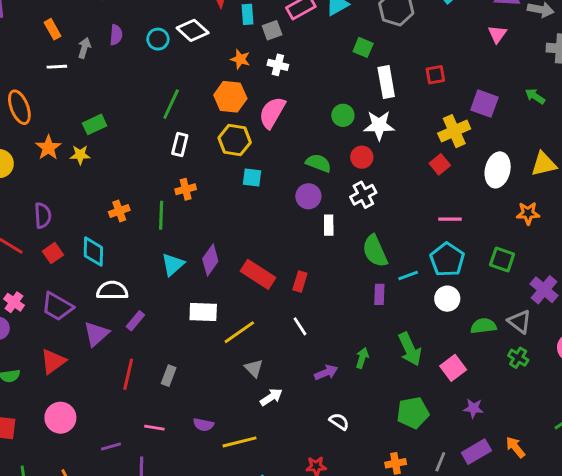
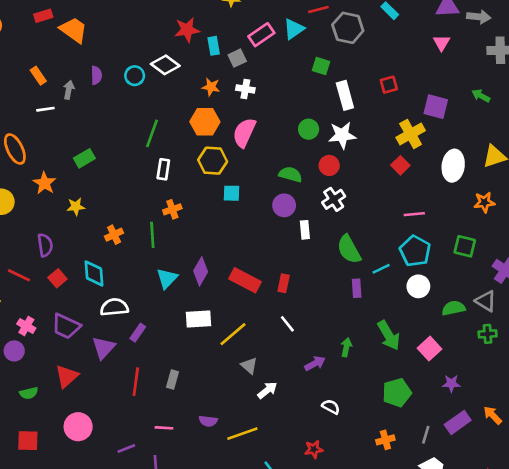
yellow star: (80, 155) -> (76, 207), moved
green cross: (518, 358) -> (488, 334), turned -30

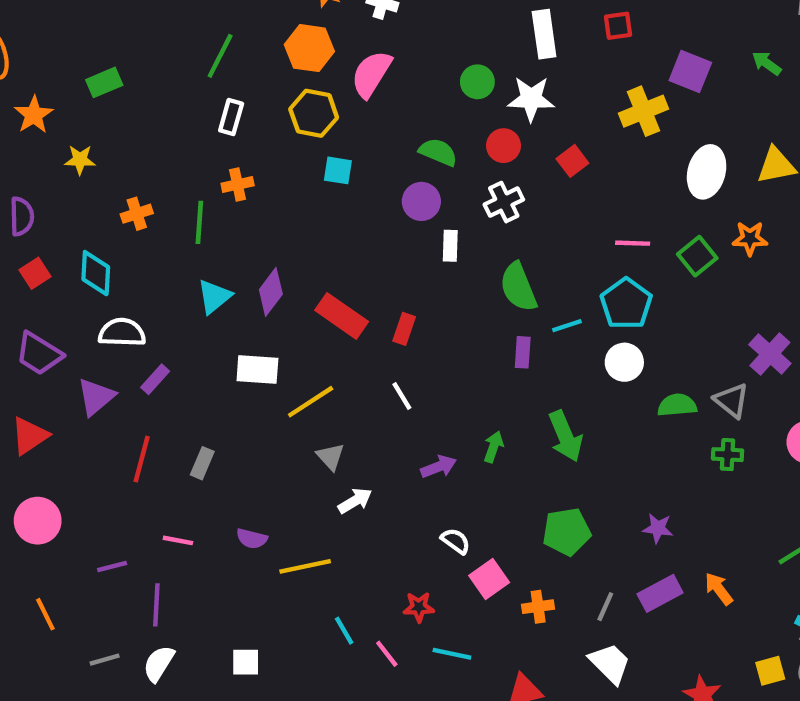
red square: (400, 165) -> (572, 161), moved
green square: (465, 246) -> (697, 256), moved, turned 30
pink square: (430, 349) -> (489, 579), moved

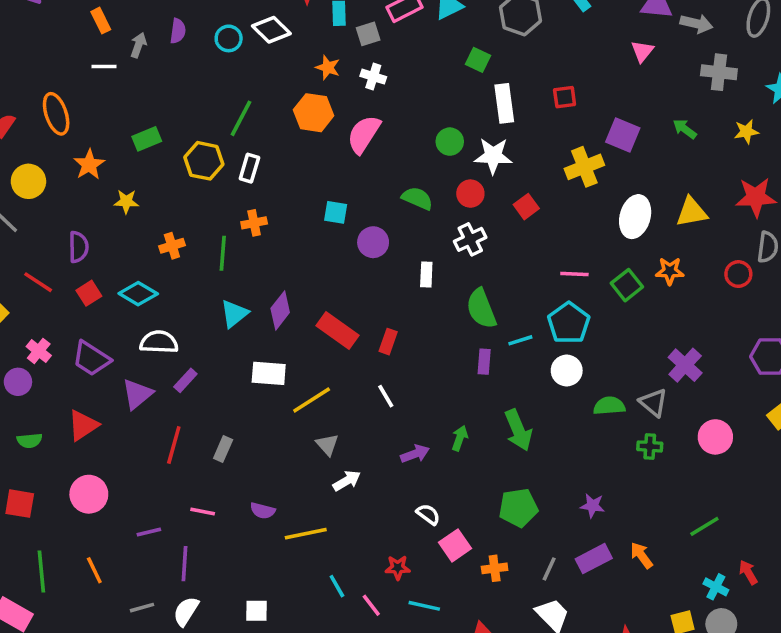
yellow hexagon: (314, 113) -> (204, 161), moved
purple circle: (421, 201) -> (373, 242), moved
cyan diamond: (96, 273) -> (138, 294), turned -63

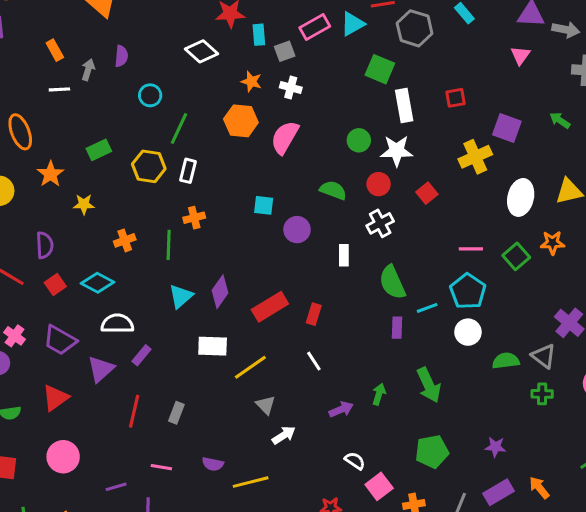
cyan circle: (229, 38) -> (150, 95), moved
green square: (478, 60) -> (380, 69), size x1.4
red rectangle: (337, 331) -> (270, 307), turned -64

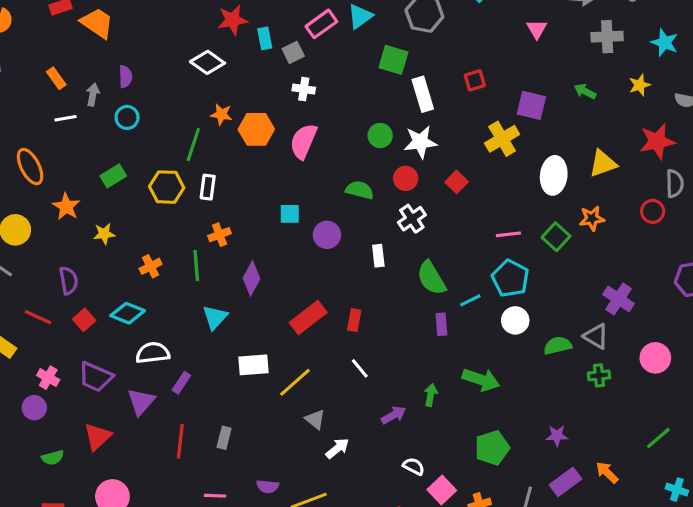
orange star: (251, 82) -> (221, 114), moved
cyan circle: (150, 95) -> (127, 117), moved
purple diamond: (220, 292) -> (251, 278), moved
green arrow: (429, 385) -> (481, 380), turned -40

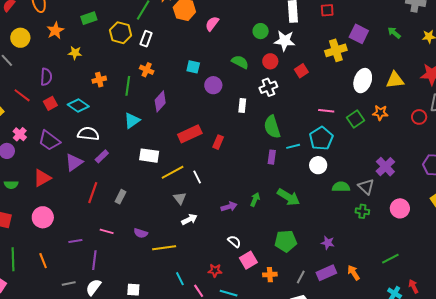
pink semicircle: (303, 141) -> (212, 24), size x0.7
orange cross: (220, 235) -> (147, 70), turned 32
white line: (360, 368) -> (197, 177), moved

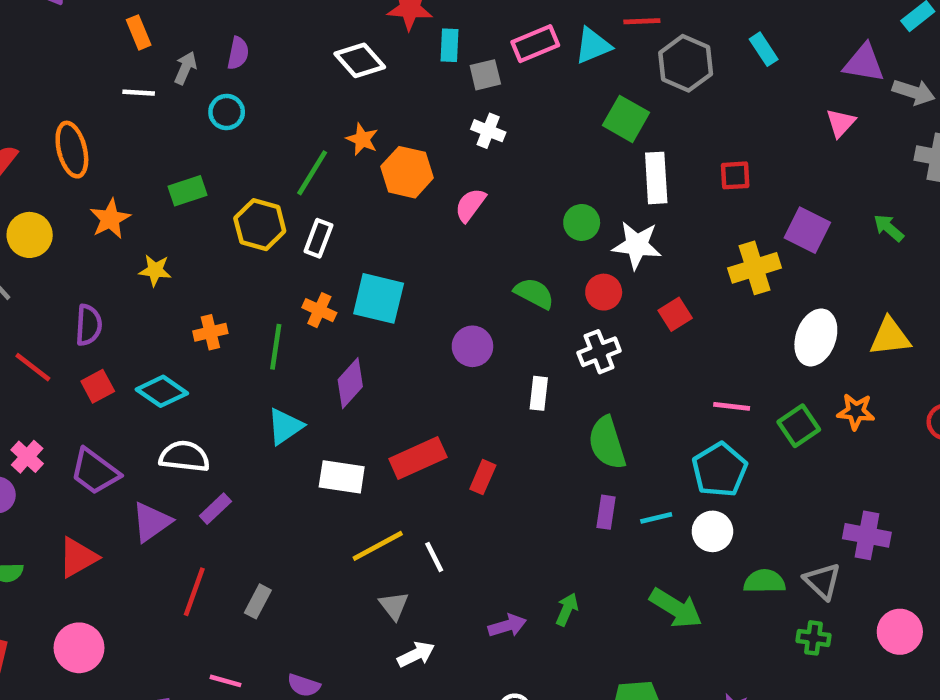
cyan square: (193, 67) -> (379, 298), moved, size x1.6
cyan line: (293, 146) -> (656, 518), moved
white rectangle: (149, 156) -> (342, 477), moved
purple cross: (385, 167) -> (867, 535), turned -36
green arrow: (288, 197) -> (676, 608), moved

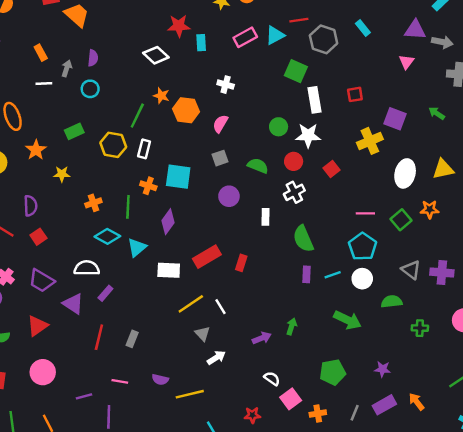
gray square: (485, 75) -> (220, 158), moved
cyan diamond: (162, 391) -> (107, 236), moved
purple triangle: (151, 522) -> (73, 304), turned -45
gray triangle: (822, 581) -> (411, 270), moved

